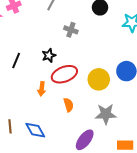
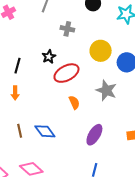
yellow circle: (99, 79) -> (101, 51), moved
orange arrow: (42, 89) -> (15, 93), moved
gray star: (106, 114) -> (106, 90), moved, turned 30

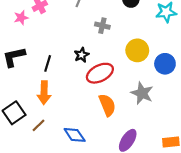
orange arrow: (15, 93) -> (44, 93), size x1.5
orange semicircle: (74, 102) -> (107, 105), size x1.5
brown line: (20, 131) -> (39, 125), moved, turned 56

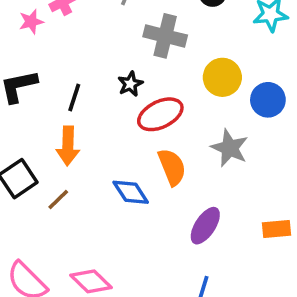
gray cross: (102, 26) -> (165, 36), size x1.6
blue diamond: (75, 135) -> (131, 192), moved

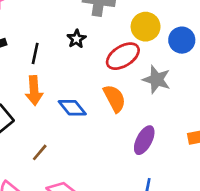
red ellipse: (160, 114) -> (123, 56), moved
blue diamond: (131, 192) -> (72, 108), moved
brown line: (58, 200) -> (40, 152), moved

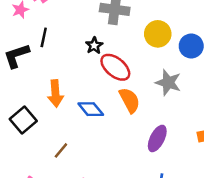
black line: (35, 53) -> (44, 37), moved
red ellipse: (123, 56) -> (115, 67), moved, turned 72

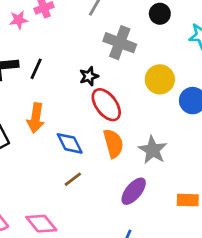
black line: (44, 37) -> (36, 69), moved
gray star: (168, 83) -> (153, 150), moved
brown line: (61, 150) -> (73, 179), moved

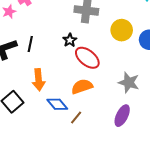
blue diamond: (70, 143) -> (57, 104), moved
orange semicircle: (113, 143) -> (82, 87), moved, turned -80

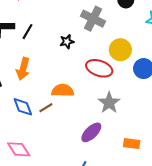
red ellipse: (87, 58) -> (99, 68), moved, turned -40
blue diamond: (57, 104) -> (23, 107), moved
brown line: (76, 117) -> (46, 108), moved

